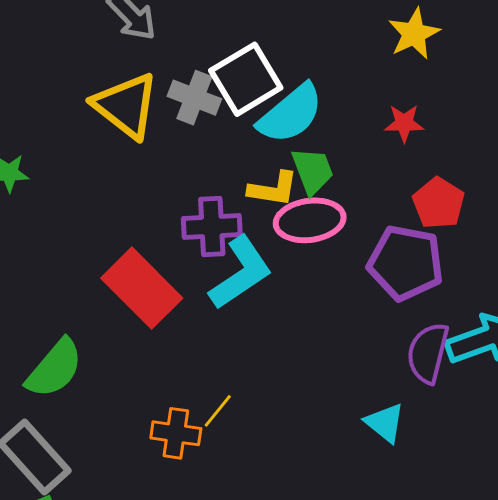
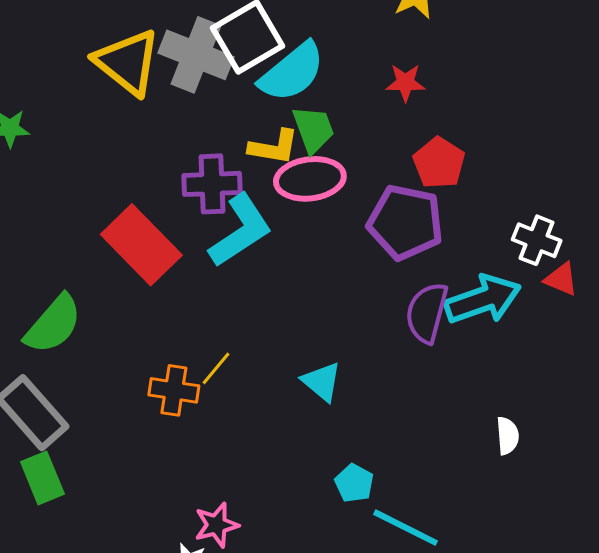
gray cross: (194, 98) -> (196, 55), size x1.4
cyan triangle: (385, 423) -> (322, 382), moved

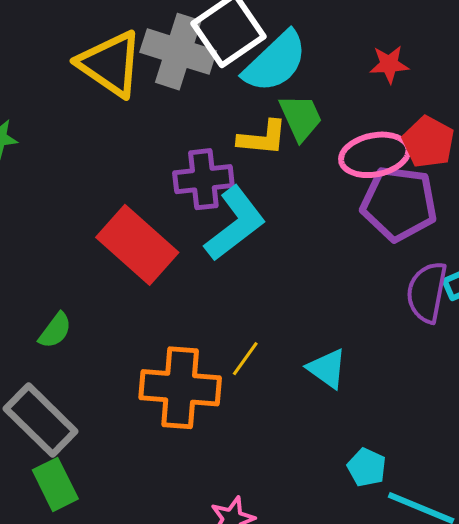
pink ellipse: (310, 179) -> (375, 155), moved
green semicircle: (53, 324) -> (55, 330), size x0.6
yellow line: (216, 368) -> (245, 359), moved
orange cross: (174, 390) -> (180, 388), size x1.6

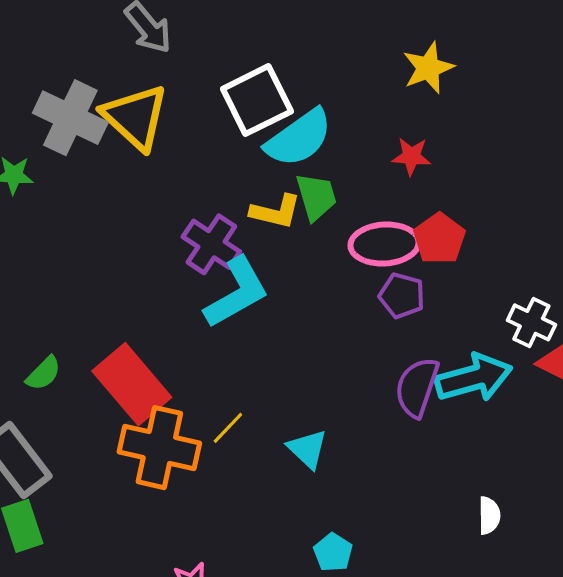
gray cross: (178, 52) -> (70, 118), moved
purple cross: (203, 179) -> (211, 244), turned 32
purple pentagon: (399, 204) -> (402, 296), size x0.6
red rectangle: (137, 245) -> (132, 384), moved

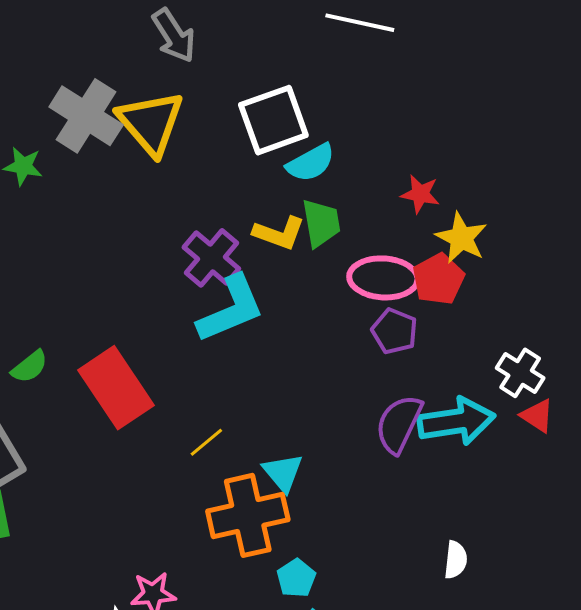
yellow star: (428, 68) -> (461, 238), moved, turned -30
cyan semicircle: (299, 138) -> (311, 163), size x0.7
orange cross: (159, 448) -> (248, 515), moved, turned -32

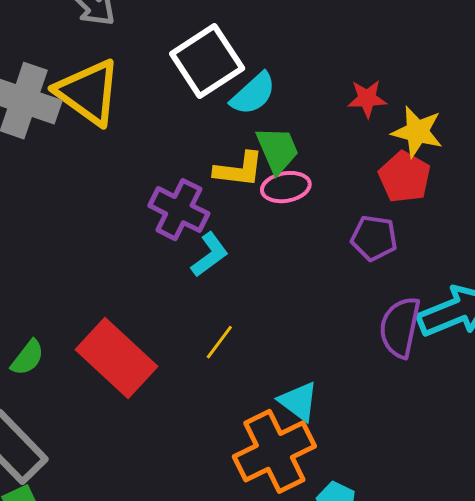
pink ellipse: (383, 278) -> (286, 187), moved, size x0.7
cyan L-shape: (231, 309) -> (210, 255), size x0.6
yellow line: (206, 442) -> (219, 342), moved

